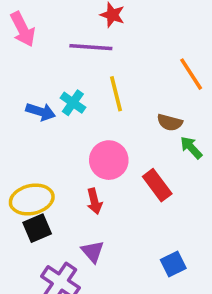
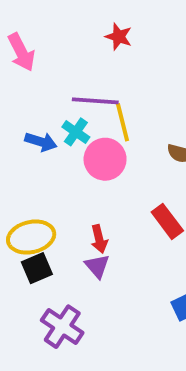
purple line: (91, 47) -> (95, 101), moved
pink circle: (109, 160) -> (105, 159), moved
purple triangle: (93, 251) -> (97, 266), moved

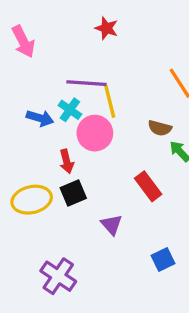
red arrow: (99, 239) -> (67, 161), moved
purple triangle: (97, 266) -> (111, 225), moved
black square: (37, 268) -> (73, 193), moved

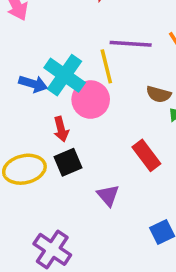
purple line: (87, 83) -> (131, 44), moved
cyan cross: (70, 110) -> (65, 75), size x1.6

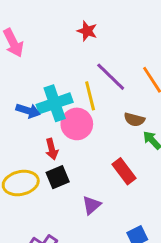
purple line: (131, 44) -> (111, 77), turned 40
cyan cross: (65, 75) -> (55, 103), turned 36
purple triangle: (108, 195) -> (92, 205), turned 30

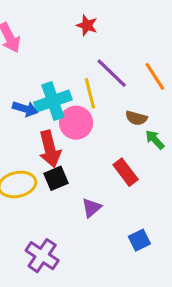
red arrow: (52, 149) -> (50, 149), size x1.6

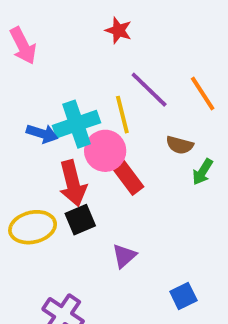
green arrow: (155, 140) -> (203, 172), turned -105
red rectangle: (126, 172) -> (128, 178), moved

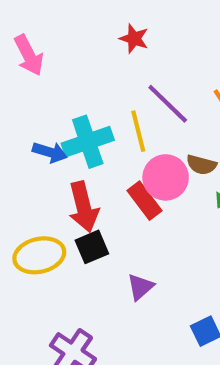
pink circle: (105, 151) -> (166, 177), moved

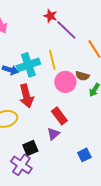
purple line: (168, 104) -> (66, 30), moved
red rectangle: (145, 201) -> (59, 116), moved
black square: (92, 247) -> (30, 148), moved

